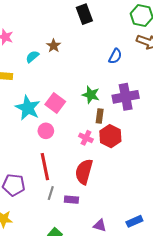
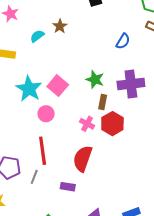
gray line: (51, 193) -> (34, 177), moved

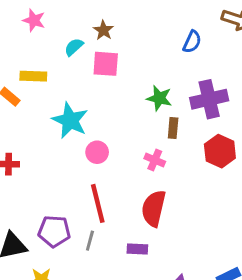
pink square: (58, 86) -> (106, 64), moved, turned -30
red hexagon: (112, 124) -> (220, 151), moved

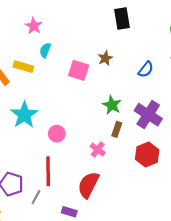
brown star: (103, 30) -> (105, 58), moved
cyan semicircle: (74, 47) -> (45, 50), moved, turned -40
purple cross: (209, 99) -> (148, 115), turned 32
cyan star: (70, 120) -> (24, 115), moved

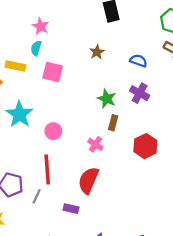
pink star: (34, 26) -> (41, 26), moved
blue semicircle: (146, 69) -> (138, 61), turned -105
pink square: (79, 70) -> (53, 72), moved
purple cross: (148, 115) -> (140, 93), moved, size x0.7

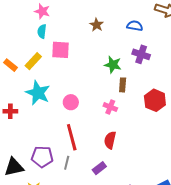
yellow rectangle: (15, 66) -> (33, 61), moved, turned -48
red semicircle: (88, 180) -> (110, 140), size x0.7
purple rectangle: (71, 209) -> (99, 168), turned -40

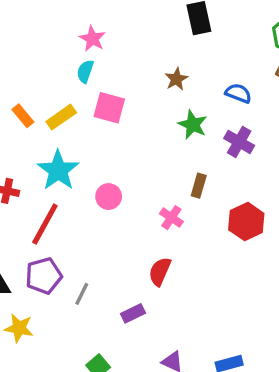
green star: (113, 65) -> (193, 125), moved
red line: (72, 137) -> (45, 224), moved, turned 32
purple pentagon: (42, 157) -> (44, 276), turned -30

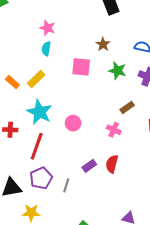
pink square: (109, 108) -> (81, 67), moved
brown rectangle: (199, 186) -> (127, 107), turned 48
purple rectangle: (133, 313) -> (89, 166), moved

